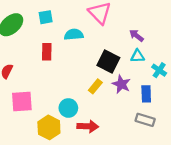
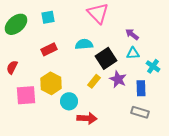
cyan semicircle: (74, 34) -> (84, 44), moved
red rectangle: (47, 52) -> (49, 49), turned 63
black square: (108, 62) -> (106, 58), turned 30
yellow hexagon: (49, 127) -> (51, 83), moved

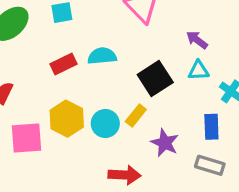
cyan semicircle: (84, 44) -> (102, 56), moved
purple star: (118, 79) -> (165, 143), moved
cyan circle: (69, 101) -> (105, 124), moved

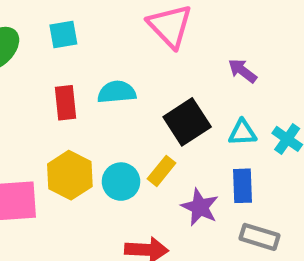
red rectangle: (63, 64) -> (66, 103), turned -70
cyan triangle: (199, 70) -> (242, 133), moved
blue rectangle: (211, 127) -> (242, 186), moved

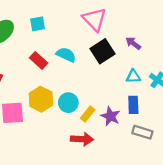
cyan semicircle: (117, 92) -> (66, 55), turned 30
red rectangle: (66, 103) -> (39, 60), turned -42
black square: (187, 122) -> (102, 51), moved
yellow rectangle: (161, 171) -> (88, 114), moved

